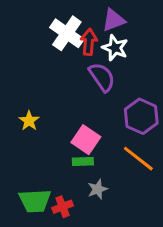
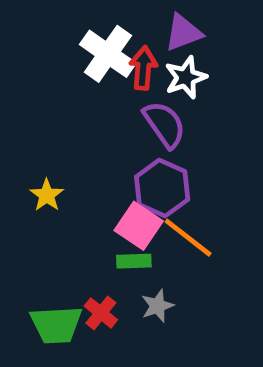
white star: (115, 48) -> (186, 77), turned 30
purple hexagon: (141, 116) -> (162, 188), moved
orange line: (138, 159) -> (188, 238), moved
red cross: (63, 207) -> (101, 313), moved, turned -30

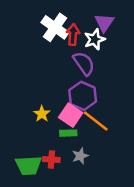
purple triangle: (183, 33) -> (104, 23), moved, turned -35
yellow star: (47, 195) -> (42, 114), moved
red cross: (101, 313) -> (51, 159), turned -35

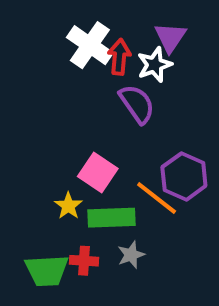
purple hexagon: (83, 96) -> (184, 176), moved
yellow star: (42, 114) -> (68, 206), moved
pink square: (71, 115) -> (98, 173), moved
green rectangle: (68, 133) -> (111, 218), size x1.6

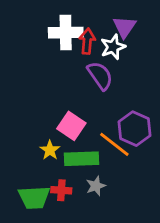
white cross: (90, 45) -> (66, 33), turned -36

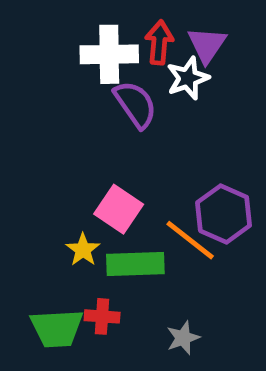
red arrow: (87, 41) -> (159, 42), moved
purple semicircle: (100, 76) -> (135, 104), moved
gray star: (96, 186) -> (183, 338), moved

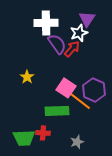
red arrow: (159, 42) -> (72, 49), moved, turned 36
pink square: (119, 209) -> (66, 88), moved
yellow star: (83, 250) -> (27, 77), moved

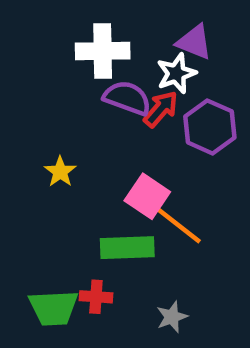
purple triangle: (87, 19) -> (194, 42), turned -42
purple semicircle: (57, 44) -> (127, 98), turned -35
purple hexagon: (94, 90) -> (210, 127), moved

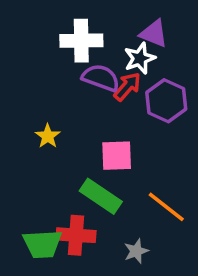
pink square: (147, 196) -> (117, 156), turned -36
orange line: (179, 225) -> (166, 207), moved
green rectangle: (127, 248) -> (101, 196), turned 36
red cross: (96, 297) -> (76, 235), size x1.5

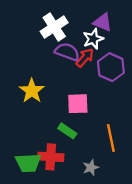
white cross: (81, 41) -> (54, 27), turned -32
yellow star: (48, 136) -> (32, 91), size x1.5
green rectangle: (101, 196) -> (67, 131), size x0.7
orange line: (166, 207) -> (111, 138), turned 40

